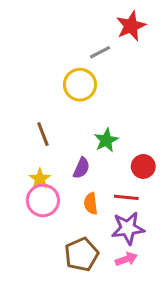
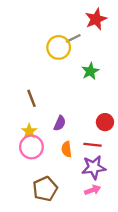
yellow circle: (80, 85) -> (59, 47), moved
green star: (106, 140) -> (90, 71), moved
brown pentagon: (82, 254) -> (45, 189), moved

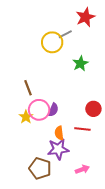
pink circle: (31, 147) -> (39, 110), moved
purple star: (94, 167) -> (58, 149), moved
brown pentagon: (45, 189) -> (40, 168), turned -30

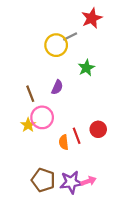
red circle: (93, 109) -> (98, 129), moved
purple semicircle: (53, 110) -> (57, 87), moved
red line: (82, 129) -> (77, 136), moved, turned 63
purple star: (58, 149) -> (71, 182), moved

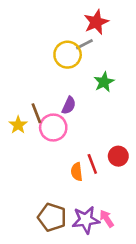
red star: (92, 18) -> (96, 22), moved
pink circle: (42, 117) -> (53, 128), moved
yellow star: (28, 125) -> (18, 125), moved
pink arrow: (88, 181) -> (107, 219), turned -104

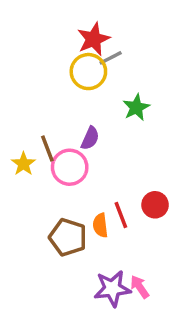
red star: (96, 22) -> (94, 39), moved
brown pentagon: (52, 217) -> (68, 237), moved

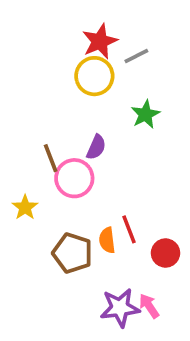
gray line: (111, 58) -> (136, 56), moved
yellow star: (23, 164) -> (25, 207), moved
red circle: (155, 205) -> (166, 253), moved

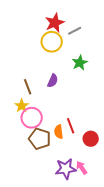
pink circle: (74, 178) -> (32, 118), moved
yellow star: (25, 207) -> (22, 106), moved

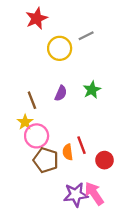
red star: (55, 23) -> (37, 18), moved
green star: (80, 63) -> (92, 90), moved
pink arrow: (82, 168) -> (94, 194), size x1.5

